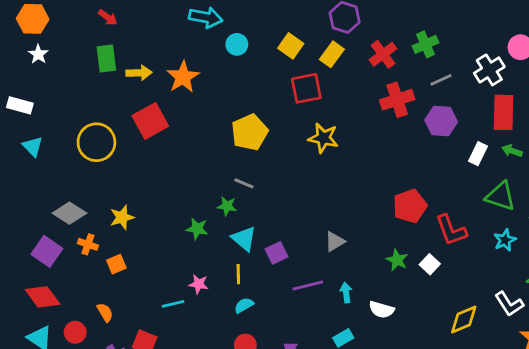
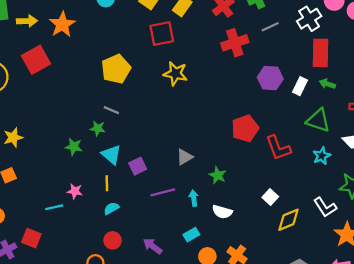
purple hexagon: (441, 121) -> (270, 78), moved
green star: (397, 260) -> (218, 175), moved
white square: (430, 264) -> (270, 197), moved

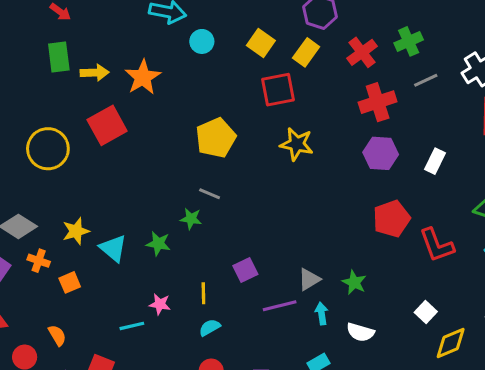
purple hexagon: (270, 78) -> (381, 153), moved
white rectangle: (300, 86) -> (435, 161), moved
cyan triangle: (111, 155) -> (113, 248), moved
gray triangle: (185, 157) -> (309, 279), moved

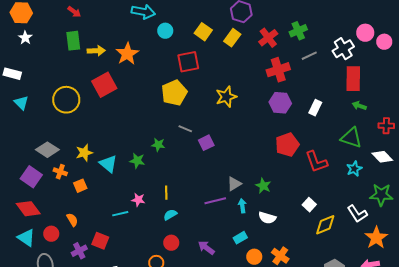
red square: (278, 90) -> (188, 62), moved
yellow star: (297, 144) -> (226, 97), turned -30
gray line: (210, 194) -> (185, 129), moved
purple square: (245, 270) -> (206, 143), moved

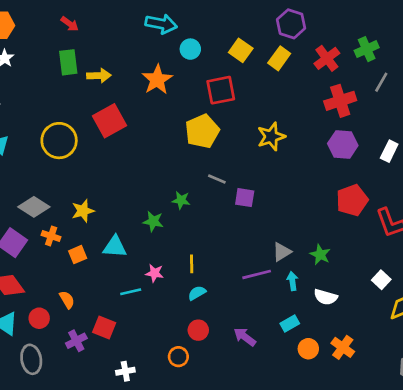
orange star: (127, 54) -> (157, 80), moved
gray line: (309, 56) -> (381, 82), turned -35
purple square: (206, 143) -> (245, 198), turned 35
cyan triangle: (108, 164) -> (115, 247), moved, turned -36

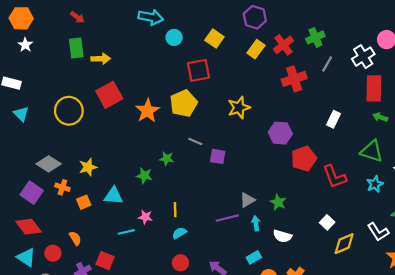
yellow rectangle: (279, 58) -> (256, 49), moved
orange star: (157, 80) -> (147, 111), moved
purple hexagon: (343, 145) -> (280, 133), moved

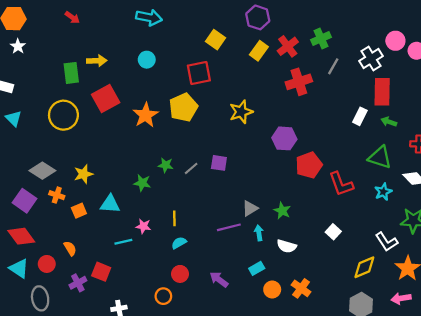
cyan circle: (174, 37) -> (147, 60), moved
green rectangle: (76, 48) -> (71, 73), moved
white rectangle: (333, 119) -> (360, 116), moved
gray line: (195, 142) -> (191, 168), moved, turned -64
yellow diamond: (344, 244) -> (364, 267), moved

